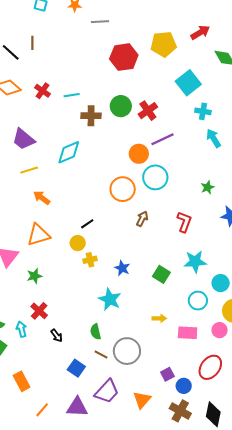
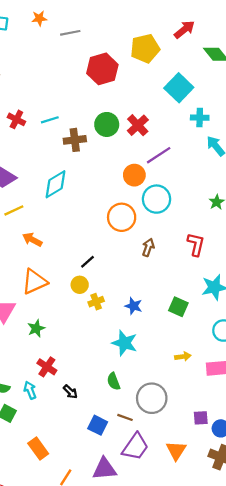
brown line: (101, 355) -> (125, 417), moved
purple square: (167, 374) -> (201, 418), turned 32

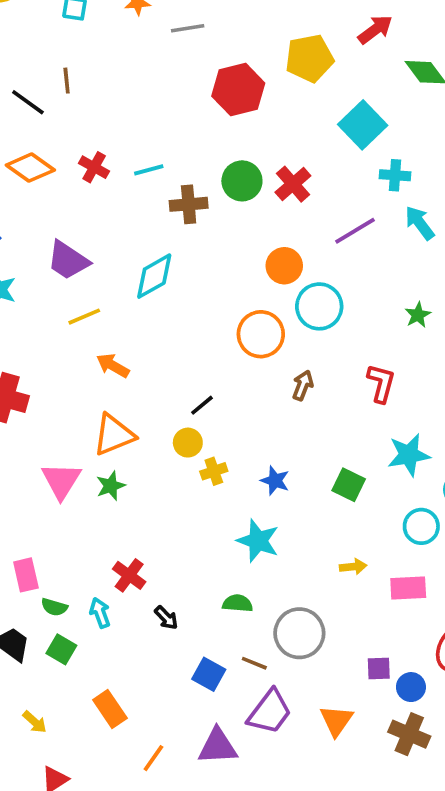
purple line: (159, 155) -> (355, 231), moved
green star: (36, 328) -> (111, 486), moved
green semicircle: (113, 381) -> (238, 603), turned 114

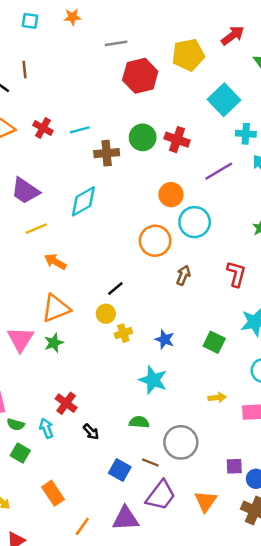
gray line: (188, 28) -> (116, 43), moved
red cross: (293, 184) -> (177, 140), turned -30

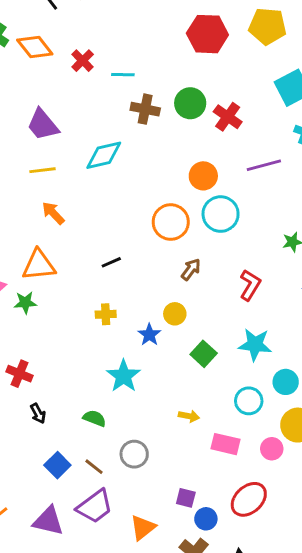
yellow circle: (106, 314) -> (175, 314), moved
red cross: (66, 403) -> (20, 374), turned -30
gray circle: (181, 442) -> (134, 454), size x0.7

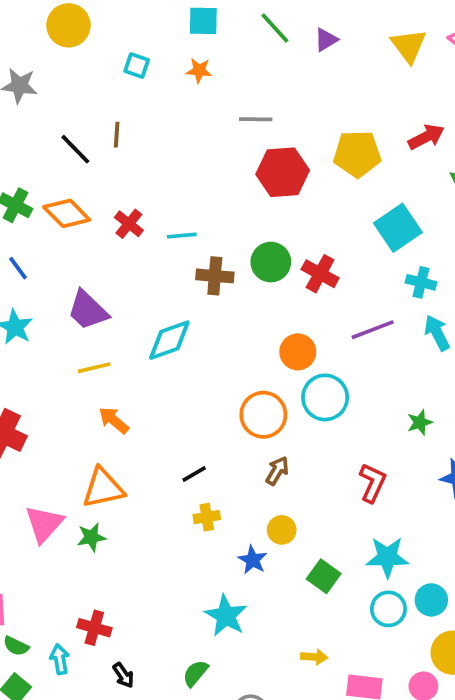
brown arrow: (191, 269) -> (277, 471), moved
yellow cross: (106, 314) -> (207, 517), moved
cyan circle: (249, 401) -> (388, 609), moved
green semicircle: (95, 418) -> (195, 673), turned -65

